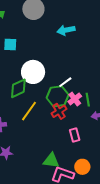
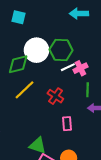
green hexagon: (58, 96) -> (61, 50), moved
pink cross: (75, 99) -> (80, 68), moved
red cross: (59, 111) -> (55, 96), turned -35

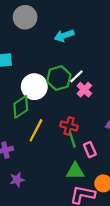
white line: (68, 67) -> (77, 76), moved
green line: (88, 90) -> (72, 140), moved
green triangle: (38, 145) -> (75, 171), moved

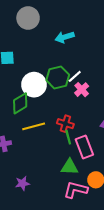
yellow line: (36, 130) -> (34, 126), turned 45
pink rectangle: (90, 150) -> (84, 147), size x1.5
purple star: (17, 180) -> (22, 183), moved

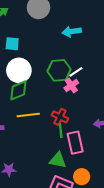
white circle: (34, 85) -> (19, 70), moved
pink cross: (82, 90) -> (71, 85), moved

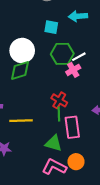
cyan square: (12, 44) -> (51, 27), moved
yellow line: (28, 115) -> (21, 121), moved

